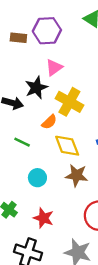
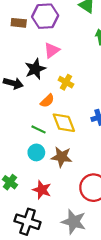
yellow cross: (69, 102) -> (66, 82), size x0.6
green line: (22, 142) -> (39, 129), moved
brown star: (77, 175) -> (62, 157), moved

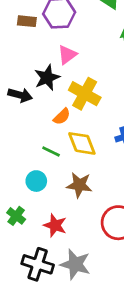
yellow cross: (66, 82) -> (85, 94), size x1.6
cyan circle: (36, 152) -> (36, 181), moved
gray star: (74, 222) -> (75, 264), moved

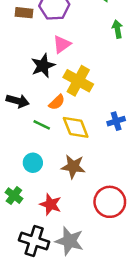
black arrow: (20, 95) -> (18, 101), moved
green line: (51, 151) -> (42, 125), moved

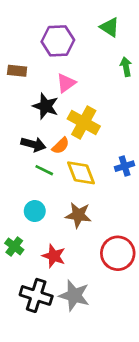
brown rectangle: (24, 13) -> (17, 71), moved
black star: (43, 66) -> (46, 106), turned -30
black arrow: (18, 101) -> (33, 144), moved

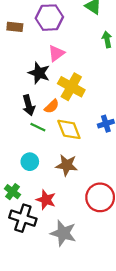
brown rectangle: (17, 71) -> (15, 27), moved
black arrow: (33, 144) -> (29, 105), turned 60
black cross: (36, 295) -> (23, 218), moved

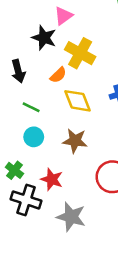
black arrow: (29, 105) -> (18, 71), moved
green line: (38, 127) -> (31, 107), moved

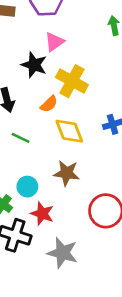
cyan circle: (34, 137) -> (27, 187), moved

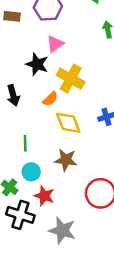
green line: (21, 138) -> (25, 143), moved, turned 63

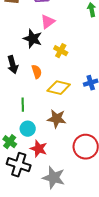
yellow cross: (71, 79) -> (61, 51), size x0.6
orange semicircle: (50, 99) -> (37, 72), moved, turned -64
yellow diamond: (68, 123) -> (59, 88), turned -55

